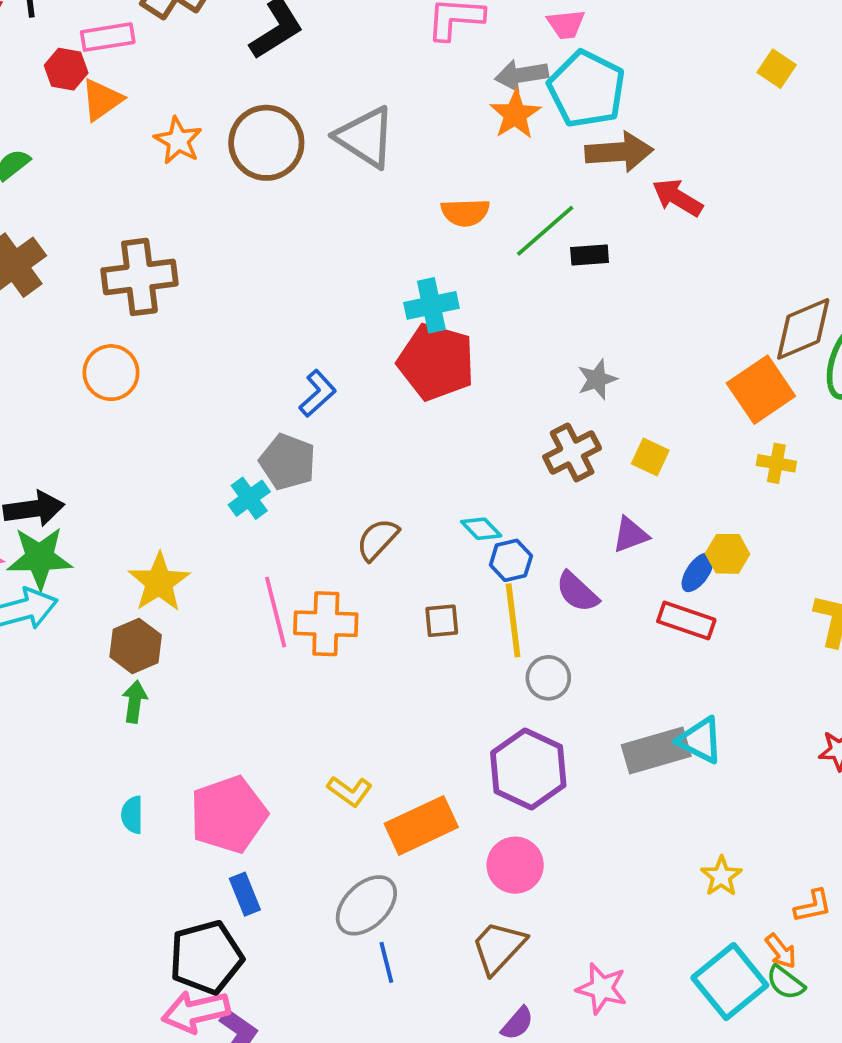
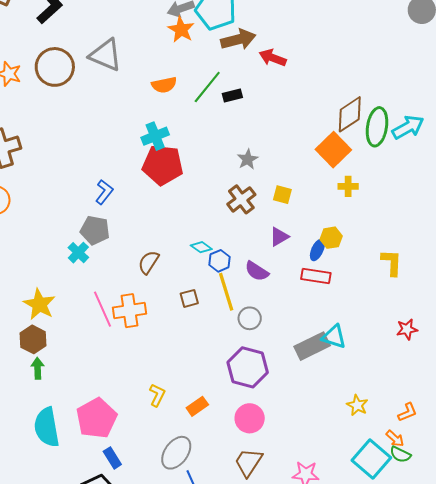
yellow L-shape: (350, 791) -> (157, 395), turned -90
cyan semicircle: (132, 815) -> (47, 427), size x2.0
orange rectangle: (421, 825) -> (197, 406), size x0.6

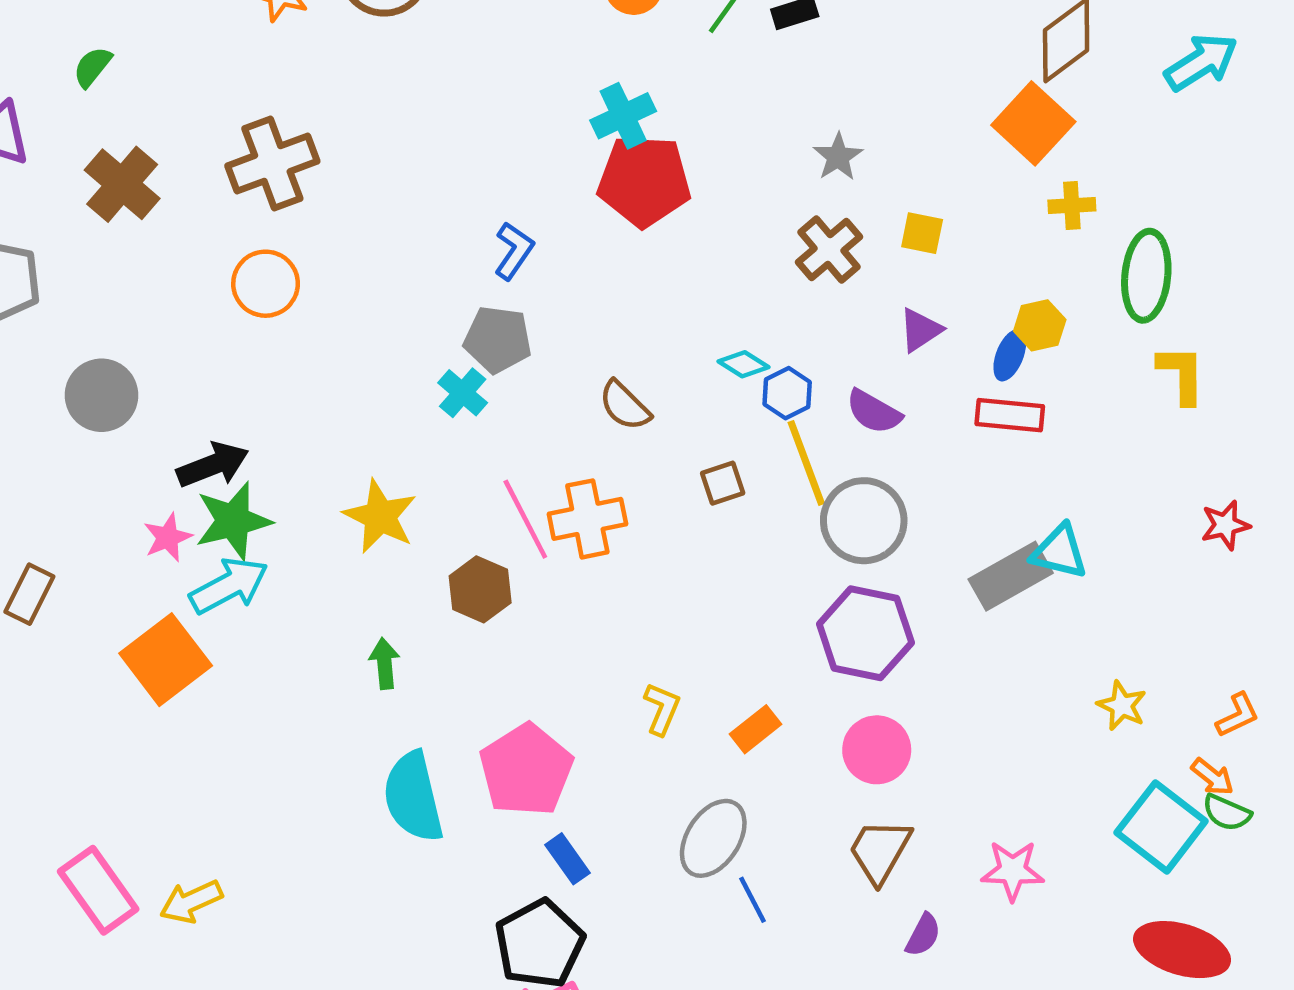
green ellipse: (377, 127) -> (1146, 276), moved
brown semicircle: (149, 262) -> (625, 406), turned -75
gray circle: (250, 318) -> (864, 521), size x1.6
brown hexagon: (33, 339) -> (480, 589), moved

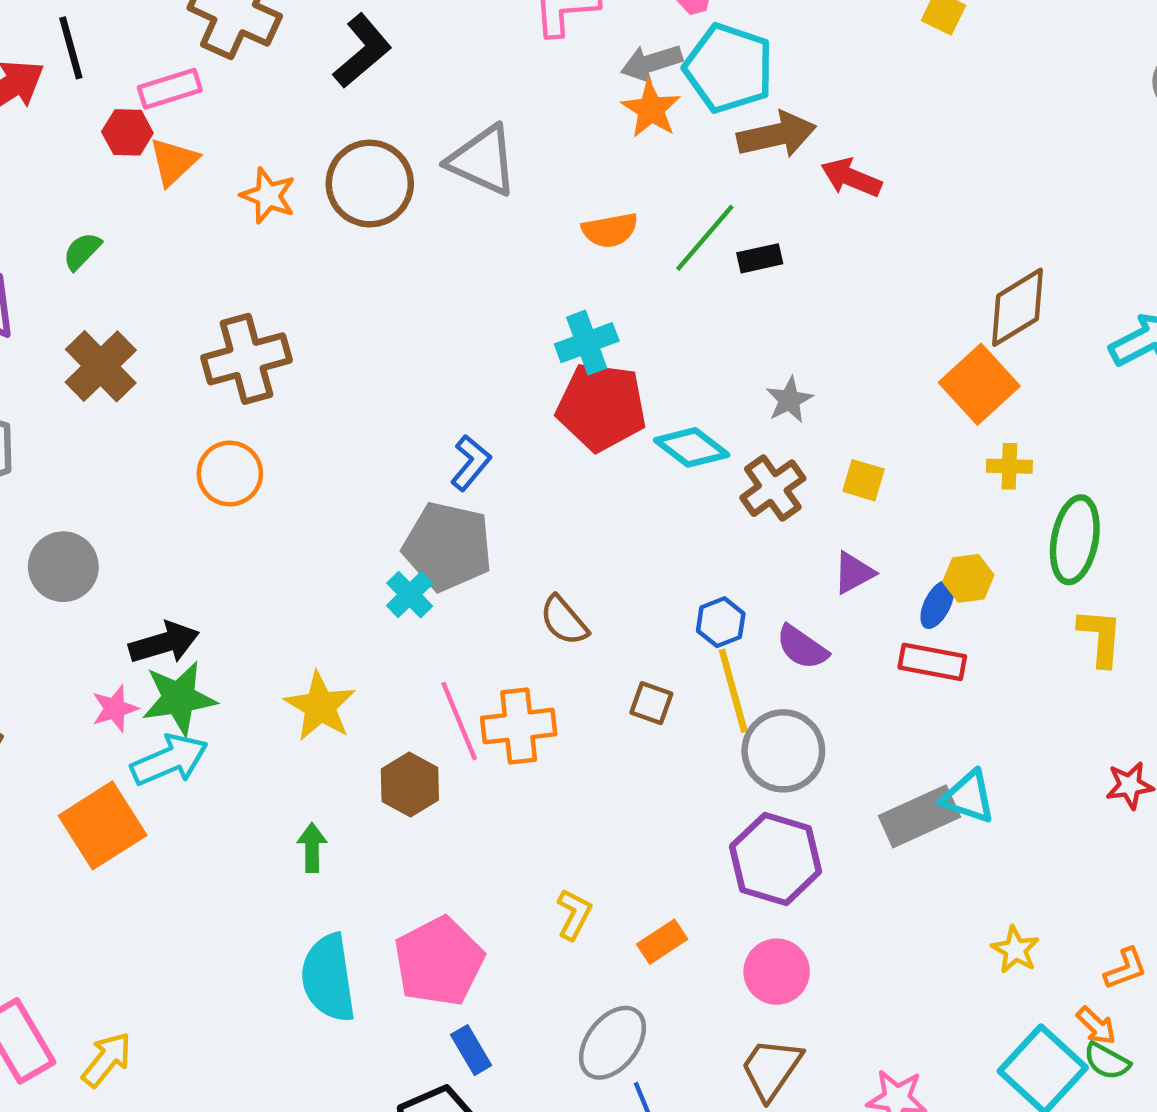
gray pentagon: (498, 339) -> (448, 546), size x1.4
cyan diamond: (743, 364) -> (692, 447), moved, size x1.5
brown square: (723, 483) -> (651, 703), turned 33
yellow arrow: (191, 902) -> (107, 1060), turned 148

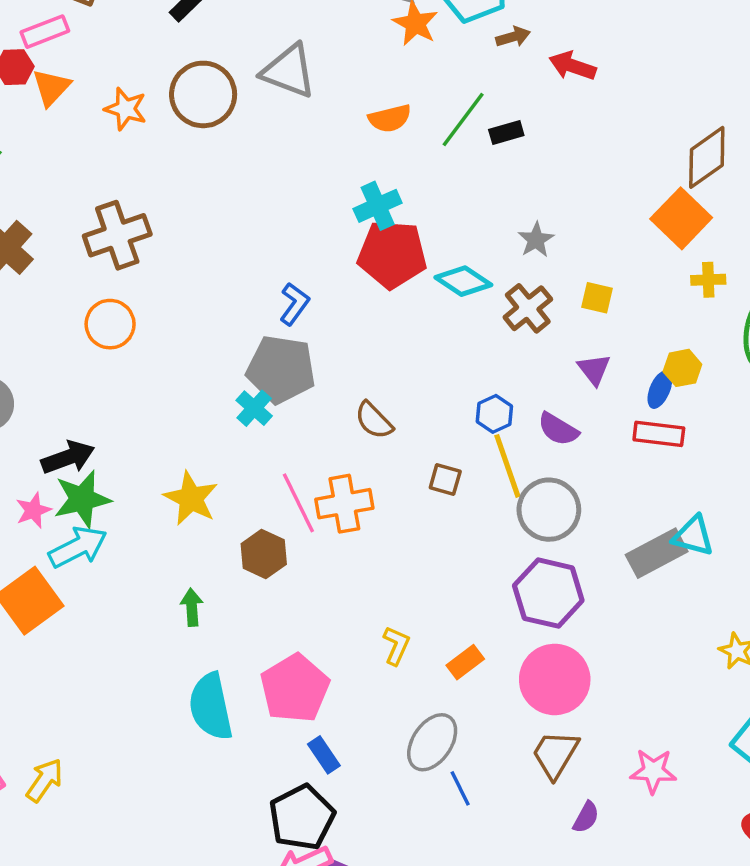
brown arrow: (777, 135) -> (513, 37), size x0.6
purple triangle: (854, 573) -> (594, 369), turned -36
pink circle: (777, 972) -> (555, 679), size x1.4

